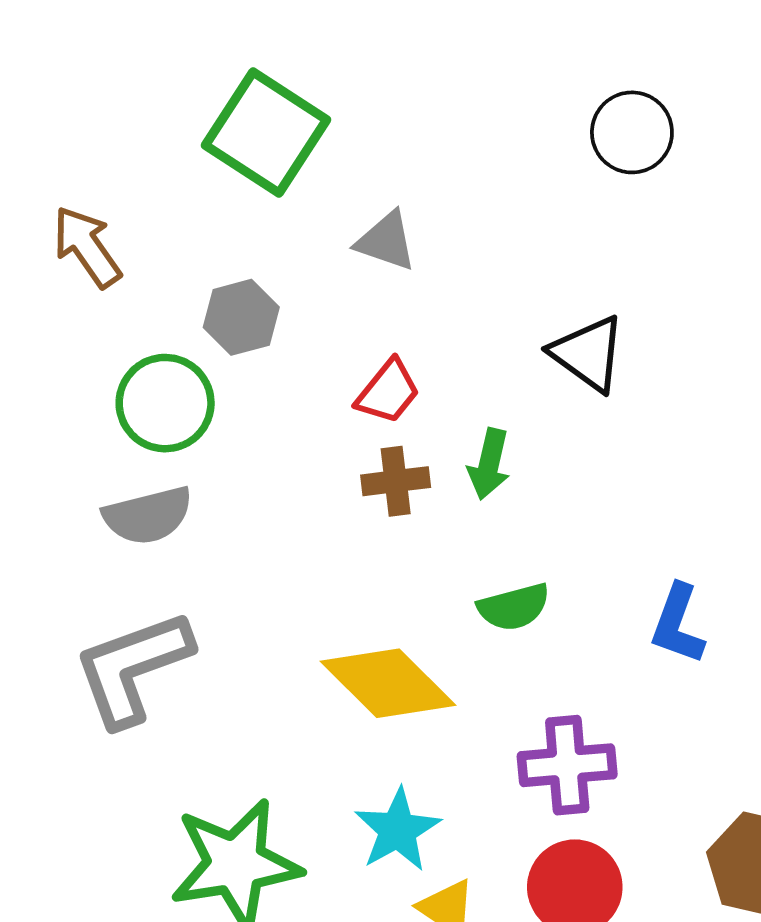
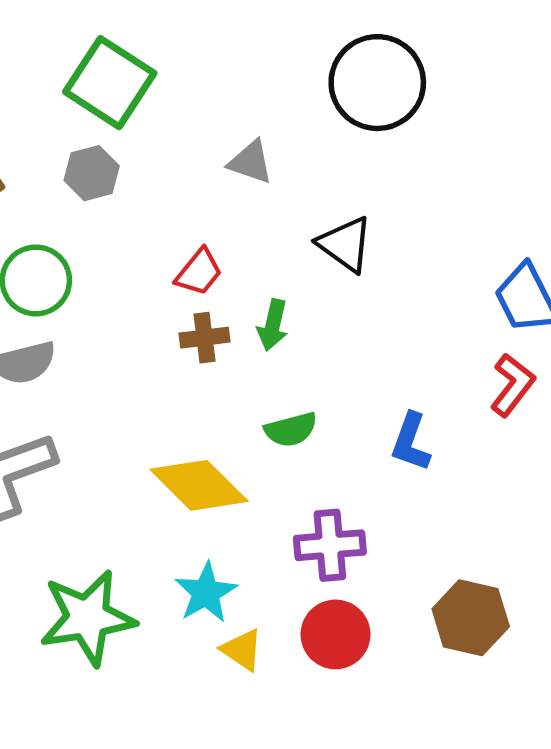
black circle: (632, 132) -> (377, 83), size x1.6
gray triangle: (386, 241) -> (250, 162), moved
gray hexagon: (241, 317) -> (92, 173), moved

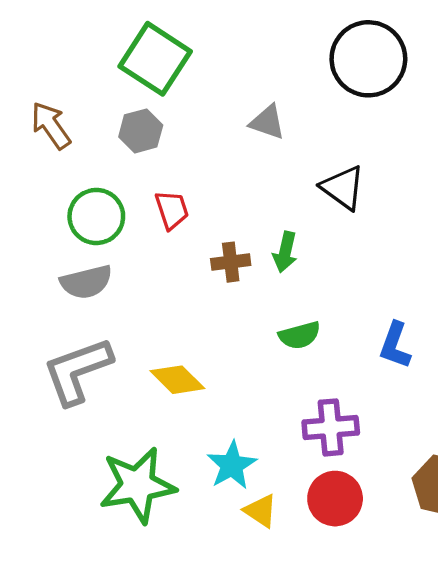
red trapezoid: (199, 272) -> (172, 210), moved, turned -57
yellow diamond: (199, 485) -> (177, 380), moved, size x0.7

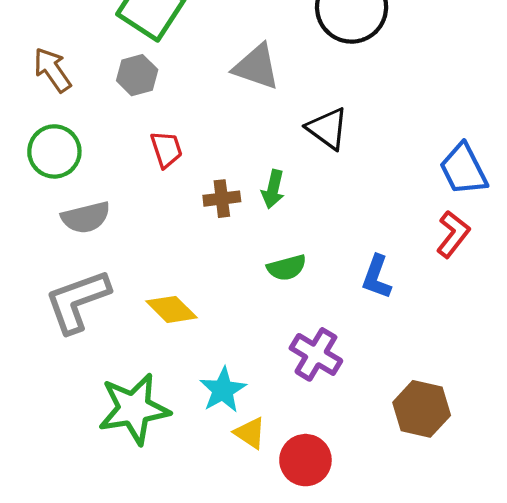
gray triangle: (267, 122) -> (256, 67), size x1.4
green circle: (96, 216) -> (54, 151), moved
purple cross: (331, 427) -> (316, 354), turned 36
red circle: (335, 499) -> (305, 460), moved

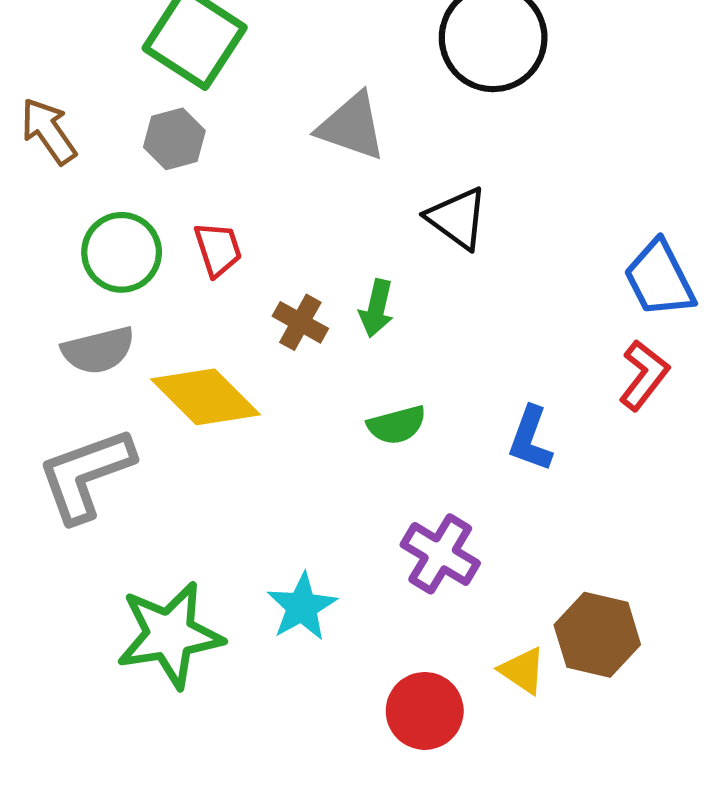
green circle: (54, 151) -> (122, 252), moved
brown cross: (222, 199) -> (300, 322), turned 36
yellow diamond: (172, 309) -> (205, 397), moved, size x1.4
yellow triangle: (250, 433) -> (523, 671), moved

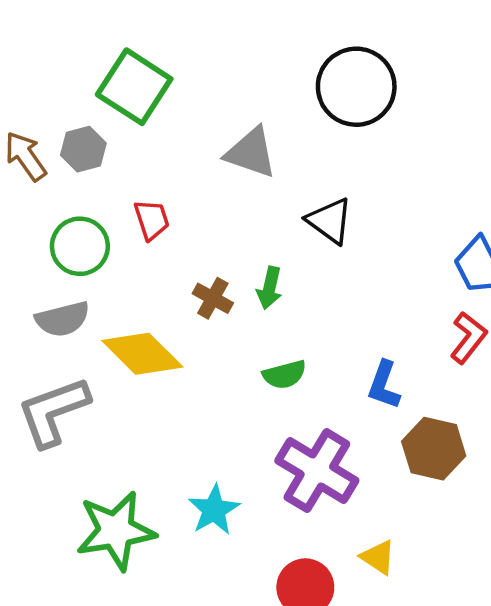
gray hexagon: (174, 139) -> (83, 149), moved
red trapezoid: (218, 249) -> (152, 220), moved
purple cross: (440, 554) -> (317, 471), size x1.4
brown hexagon: (597, 635) -> (434, 449), moved

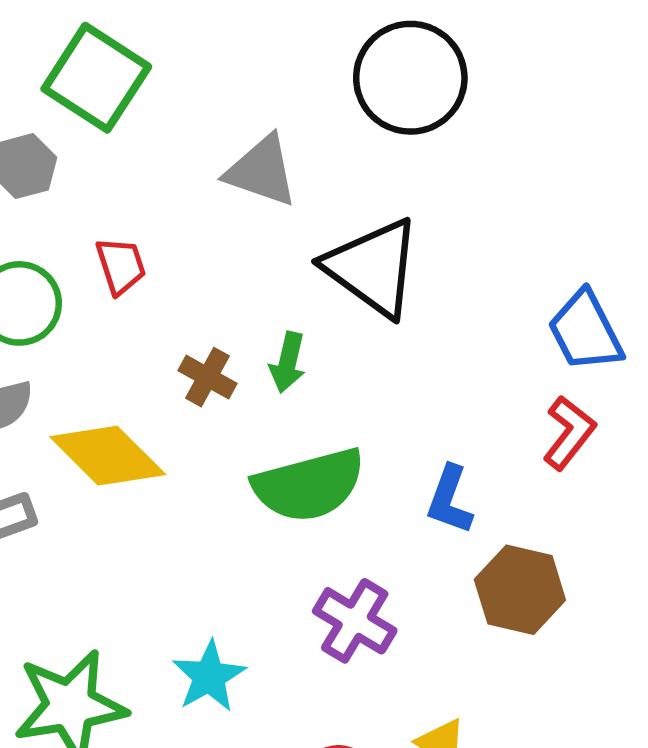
black triangle: (330, 221) -> (373, 267), size x1.5
green semicircle: (285, 375) -> (309, 485), size x1.8
purple cross: (317, 471) -> (355, 621), size x0.7

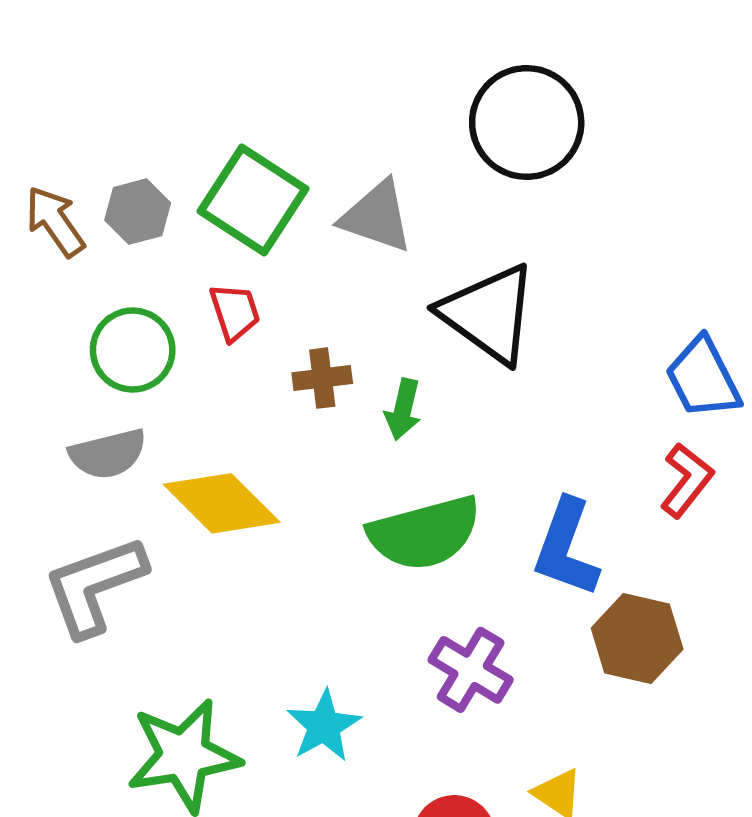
green square: (96, 78) -> (253, 200), moved
brown cross: (207, 377) -> (322, 378), moved, turned -36
blue L-shape: (450, 500) -> (566, 548), size x1.4

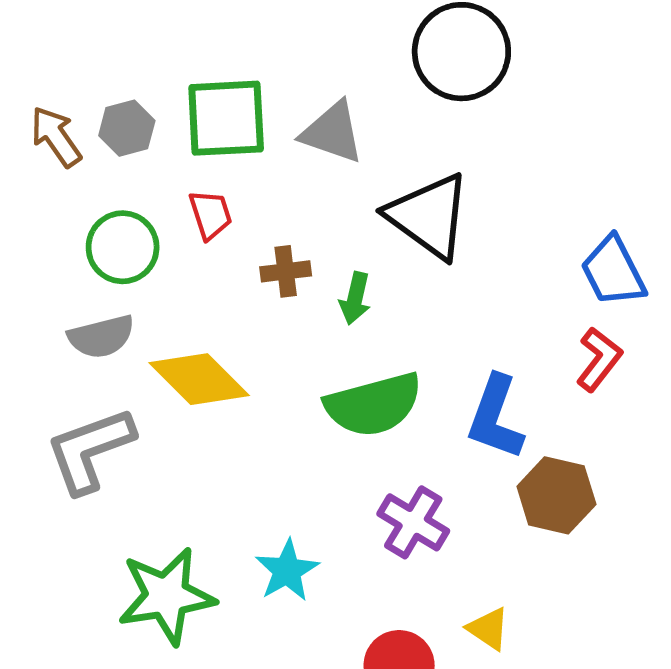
green square: (253, 200) -> (226, 118), turned -36

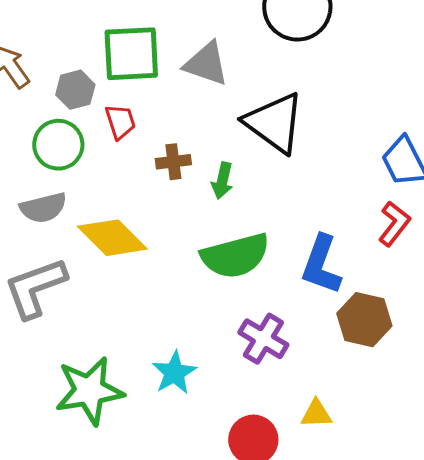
gray hexagon: (127, 128) -> (75, 90), moved
yellow triangle: (488, 629) -> (316, 414), turned -36

